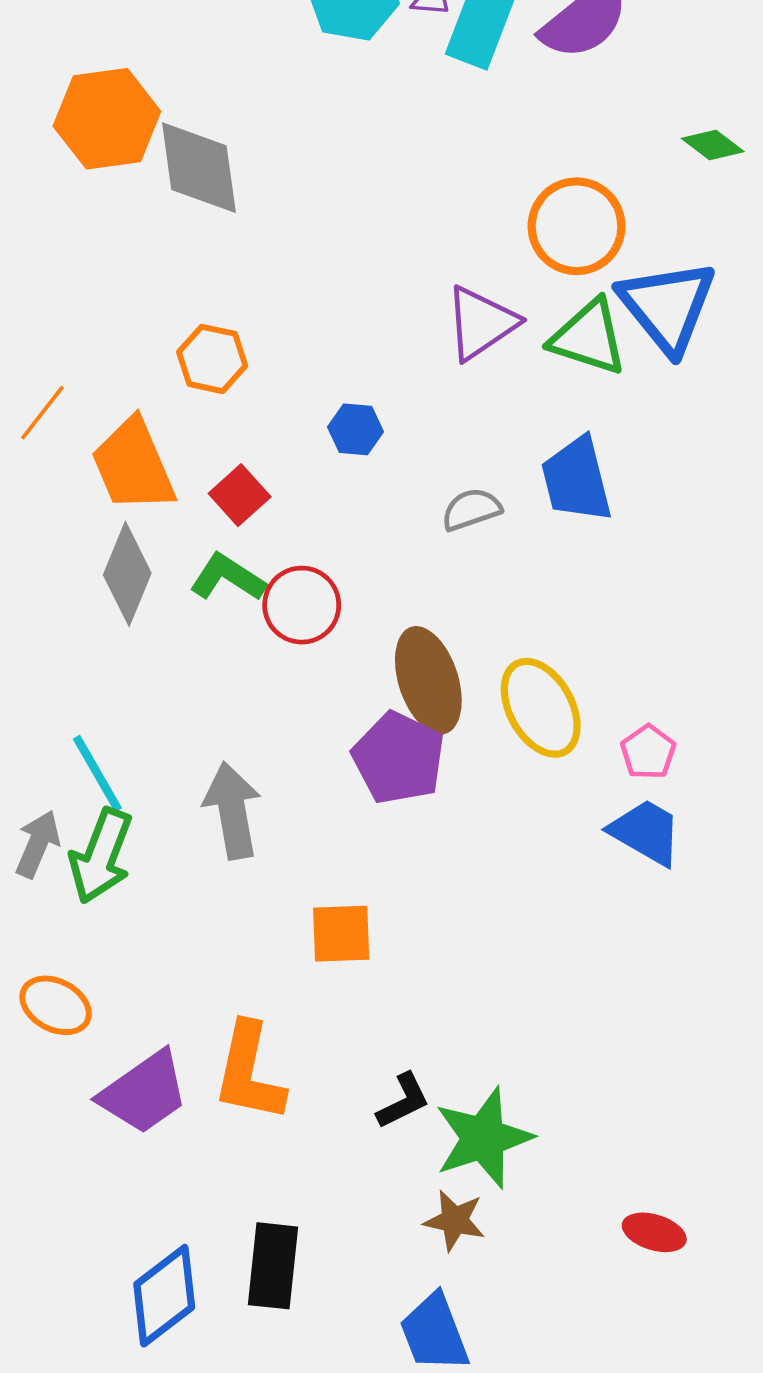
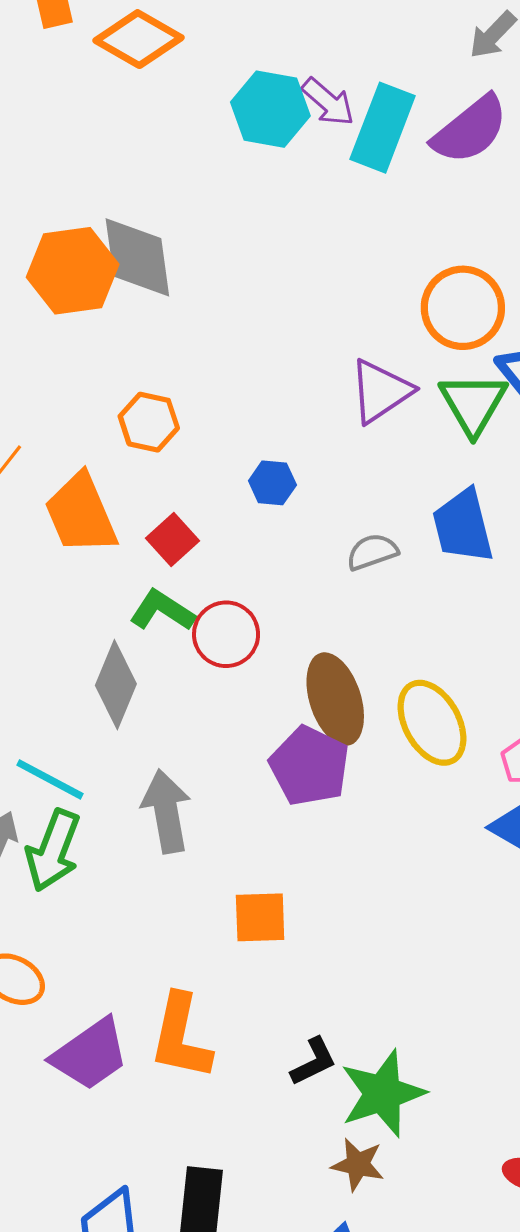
orange hexagon: (107, 119) -> (73, 271), moved
green triangle: (588, 337) -> (473, 404), turned 42
gray diamond: (127, 574) -> (116, 685), moved
cyan line: (97, 774) -> (50, 779), turned -32

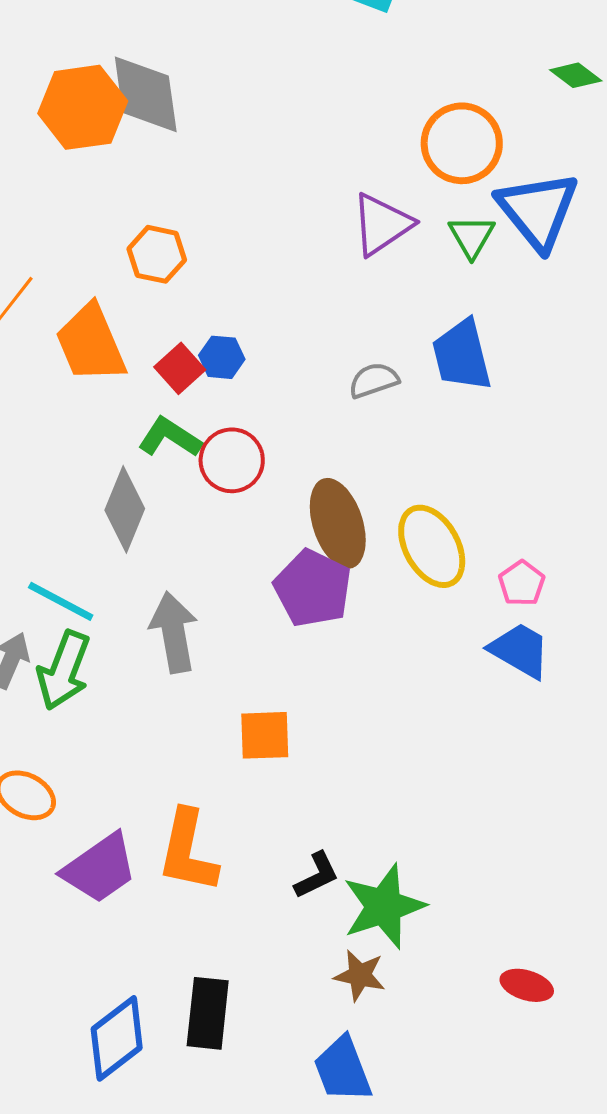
green triangle: (473, 404) -> (472, 236), size x0.7
blue hexagon: (272, 483) -> (222, 357), moved

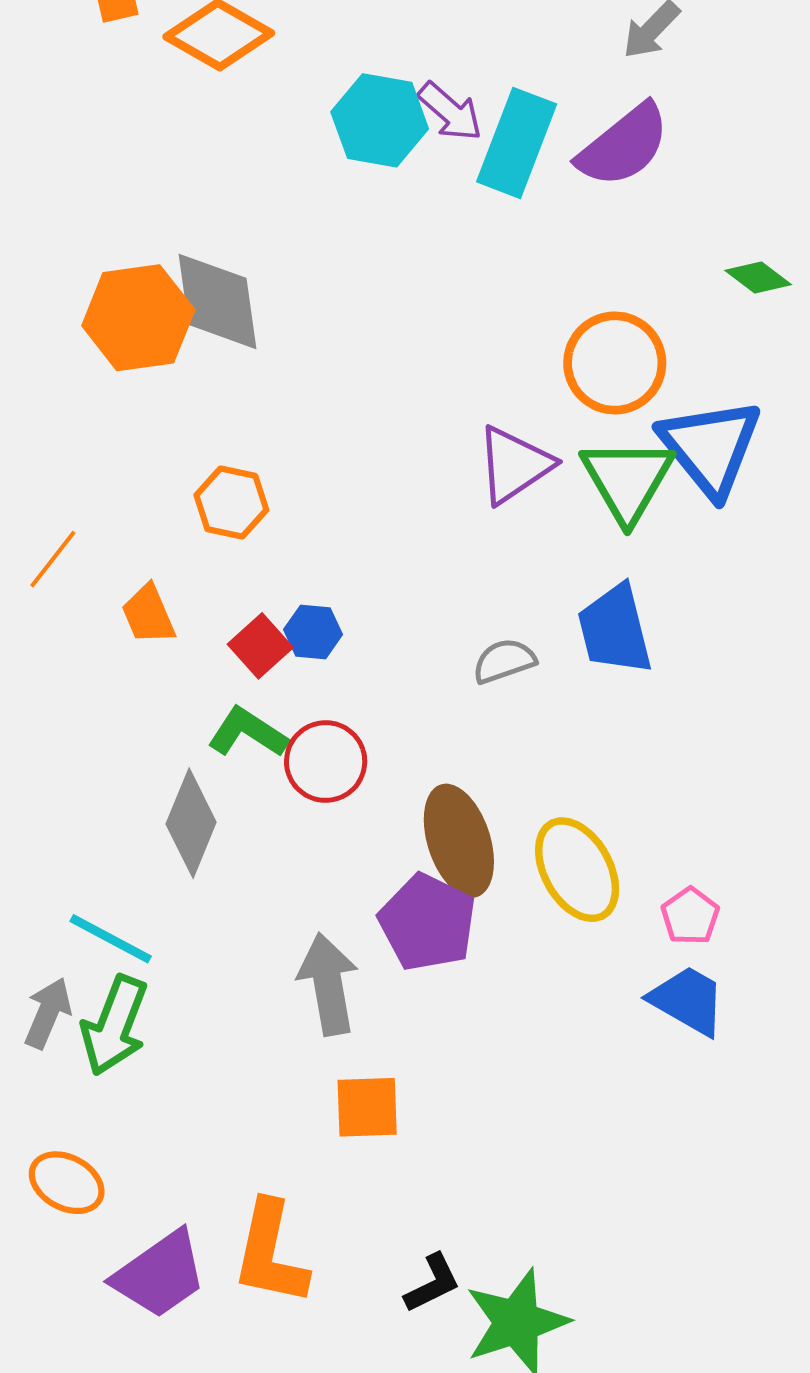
green triangle: (472, 236) -> (627, 480), size x1.6
orange trapezoid: (91, 343) -> (148, 614), size x0.6
gray arrow: (174, 632) -> (328, 984), moved

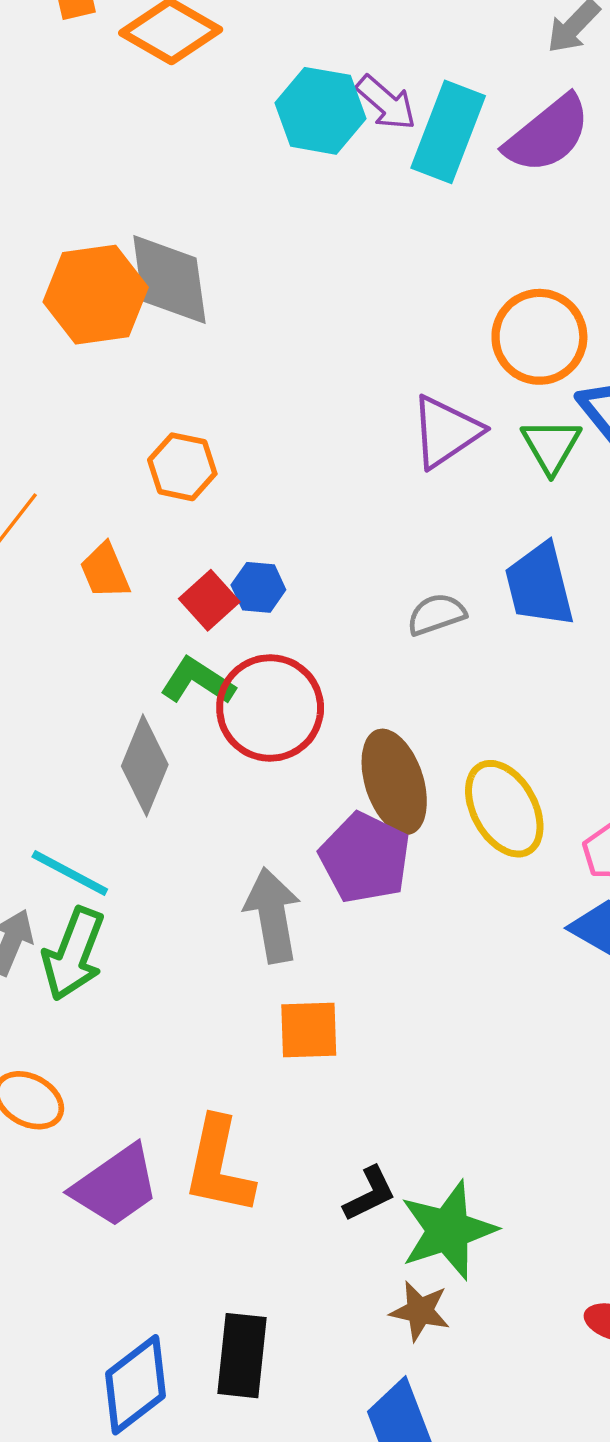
green triangle: (627, 480) -> (551, 446), size x0.7
red circle: (326, 762) -> (270, 708), size x1.4

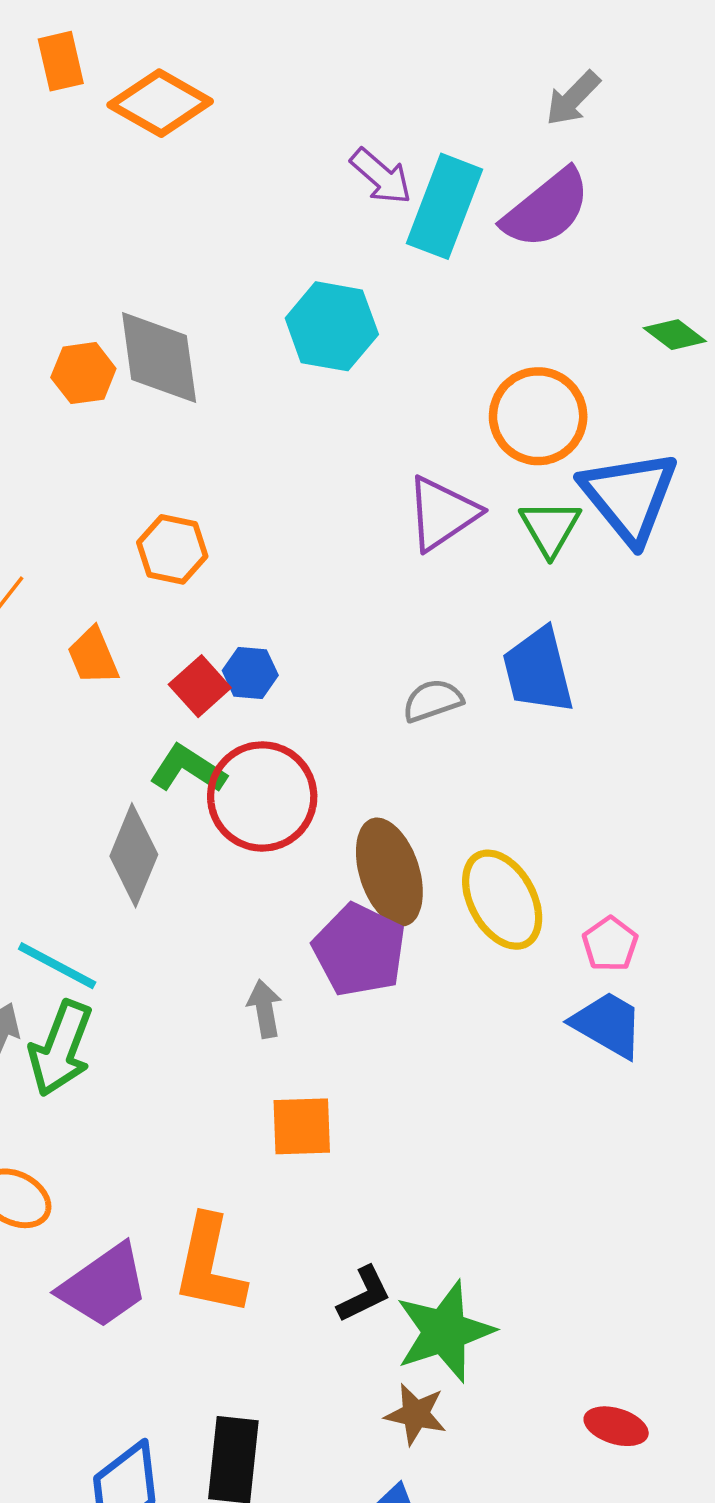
cyan hexagon: (320, 111) -> (332, 326), moved
orange hexagon: (96, 295) -> (83, 373), size x0.6
gray arrow: (272, 915) -> (265, 1009), size x0.6

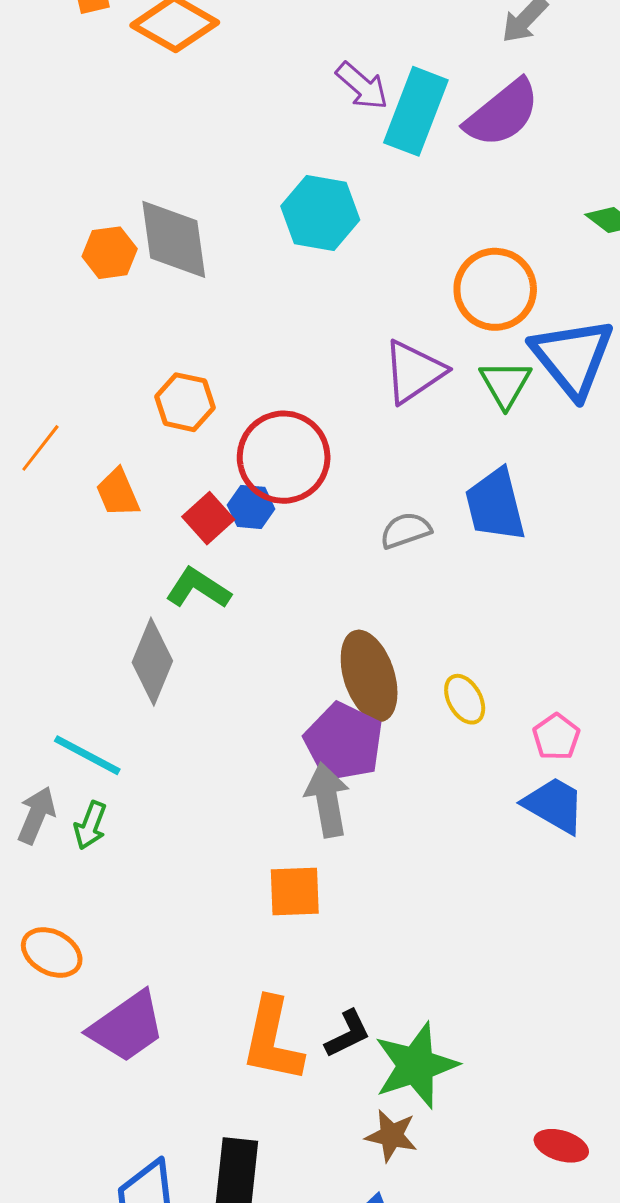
red circle: (262, 796) -> (284, 457), moved
yellow ellipse: (502, 900) -> (465, 699), size x0.6
gray arrow: (265, 1009) -> (327, 800), moved, size x1.5
green arrow: (61, 1048) -> (90, 825), size x0.6
orange L-shape: (209, 1265) -> (272, 1040), moved

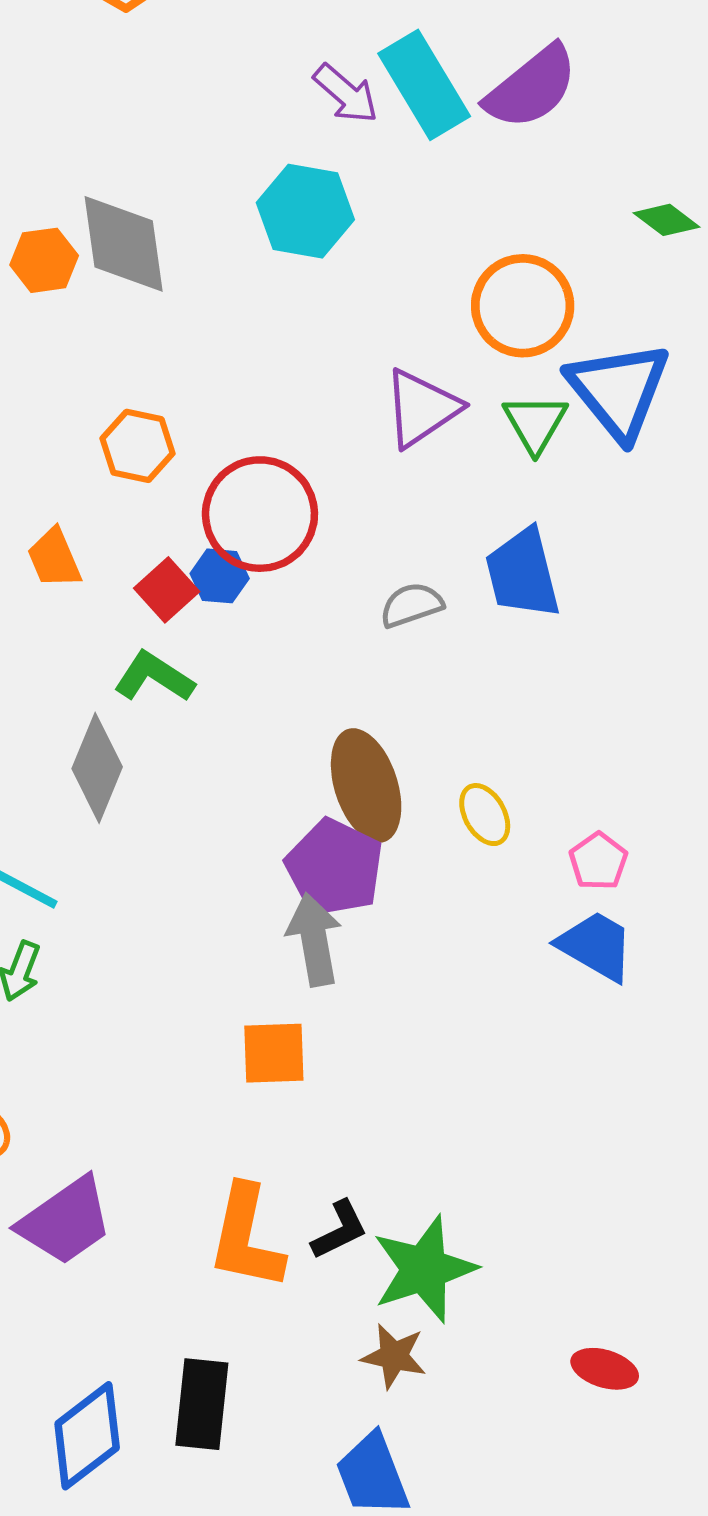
purple arrow: (362, 86) -> (346, 94), moved
cyan rectangle: (416, 111) -> (424, 85), turned -52

